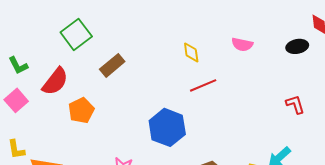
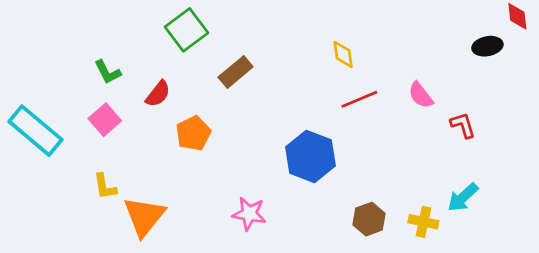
pink semicircle: (242, 44) -> (421, 95), moved, turned 40
red semicircle: (55, 81) -> (158, 94), size x0.7
red L-shape: (295, 104) -> (463, 125), moved

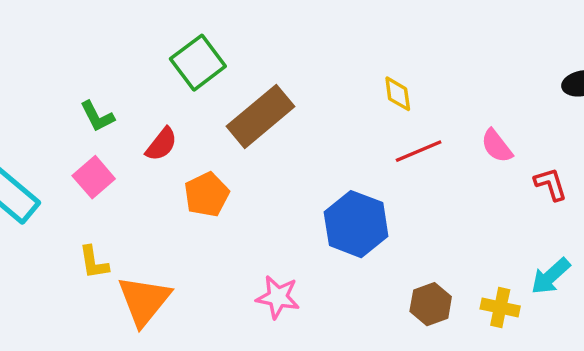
brown rectangle: (236, 72) -> (260, 116), size x1.5

